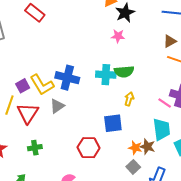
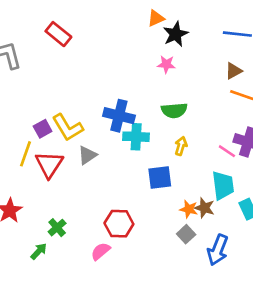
cyan cross: (106, 75) -> (136, 137), moved
blue cross: (67, 78) -> (119, 116), moved
green cross: (35, 148) -> (57, 228), moved, turned -32
red hexagon: (89, 148) -> (119, 224), moved

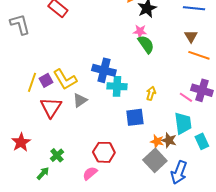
brown triangle: (233, 71) -> (191, 36), turned -32
green semicircle: (174, 110) -> (146, 44), moved, turned -120
yellow line: (25, 154) -> (32, 82), moved
gray square: (186, 234) -> (155, 160), size x1.6

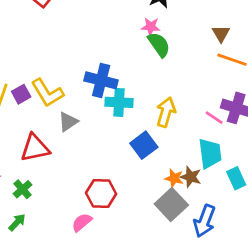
yellow arrow: (151, 93) -> (166, 112), size x1.5
red triangle: (51, 107) -> (35, 148), moved, turned 45
blue square: (135, 117) -> (144, 145), turned -30
green cross: (57, 155) -> (23, 189), moved

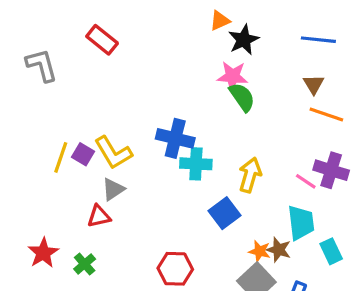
pink star: (151, 27) -> (233, 76), size x1.4
purple square: (21, 94) -> (83, 154), turned -30
gray triangle: (68, 122) -> (113, 189), moved
red triangle: (35, 148) -> (99, 216), size x0.7

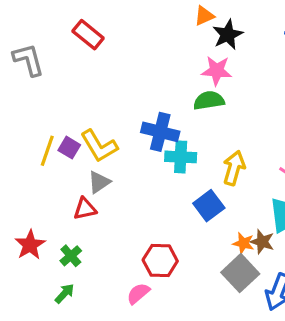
green semicircle: (242, 97) -> (209, 100), moved, turned -64

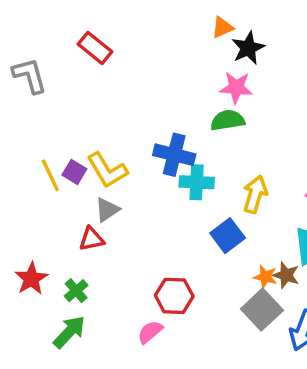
yellow line: (47, 151) -> (50, 175), turned -44
green arrow: (65, 293) -> (69, 332), size x1.5

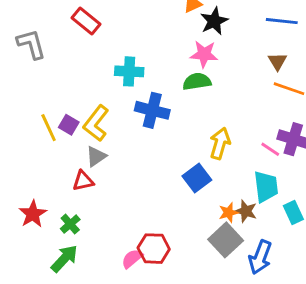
yellow L-shape: (107, 170) -> (96, 123), turned 69
cyan cross: (197, 182) -> (129, 71), moved
orange star: (265, 277) -> (229, 213), turned -30
red hexagon: (174, 296) -> (154, 249), moved

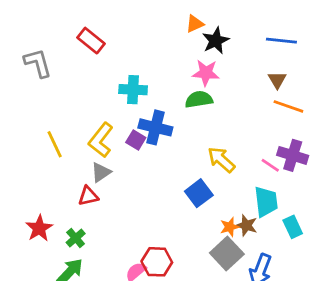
purple square: (69, 125) -> (136, 140), moved
yellow arrow: (220, 143) -> (221, 160), turned -64

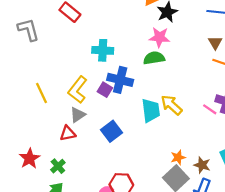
blue square: (199, 193) -> (111, 131), moved
cyan trapezoid: (266, 202) -> (151, 110), moved
brown star: (246, 225) -> (202, 165), moved

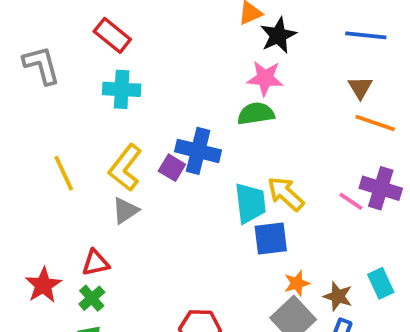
cyan cross: (103, 50) -> (122, 89), moved
blue square: (111, 131) -> (271, 239), moved, turned 30
red triangle: (68, 133) -> (95, 263), moved

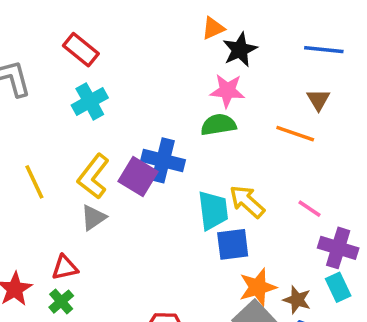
cyan cross: (122, 89) -> (90, 101), turned -32
orange line: (375, 123) -> (295, 134), moved
purple square: (172, 168) -> (138, 176), size x1.5
purple cross: (381, 188) -> (338, 248), moved
orange star: (297, 283) -> (258, 287), size x1.5

